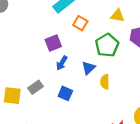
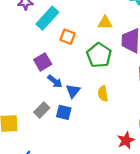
blue arrow: (62, 63) -> (55, 81), turned -72
blue triangle: (88, 68) -> (73, 91), moved
gray rectangle: (35, 87) -> (42, 110), moved

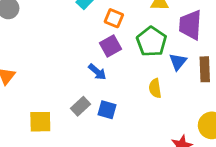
purple square: (43, 62) -> (110, 46), moved
blue triangle: (73, 91) -> (178, 62), moved

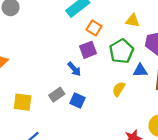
blue triangle: (178, 62) -> (140, 70), turned 40
yellow semicircle: (155, 88) -> (119, 89), turned 32

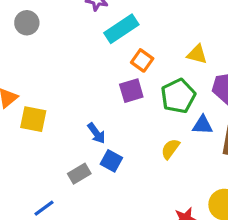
blue arrow: (74, 69) -> (96, 133), moved
gray rectangle: (57, 95) -> (79, 174), moved
yellow square: (23, 102) -> (33, 119), moved

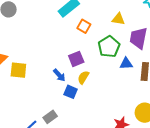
purple square: (131, 91) -> (76, 59), moved
yellow semicircle: (170, 149) -> (83, 77), moved
gray rectangle: (79, 174) -> (50, 117), moved

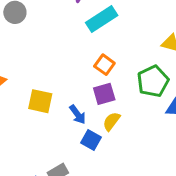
orange square: (84, 26) -> (104, 65), moved
yellow square: (18, 70) -> (40, 101), moved

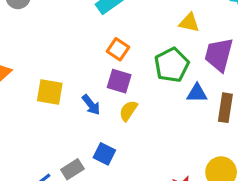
purple square: (104, 94) -> (119, 81), turned 35
blue square: (91, 140) -> (104, 154), moved

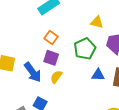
blue triangle: (197, 93) -> (98, 75), moved
blue arrow: (91, 105) -> (33, 72), size x1.5

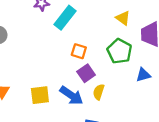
yellow triangle: (97, 22) -> (123, 18), turned 40
purple square: (51, 58) -> (86, 73), turned -35

